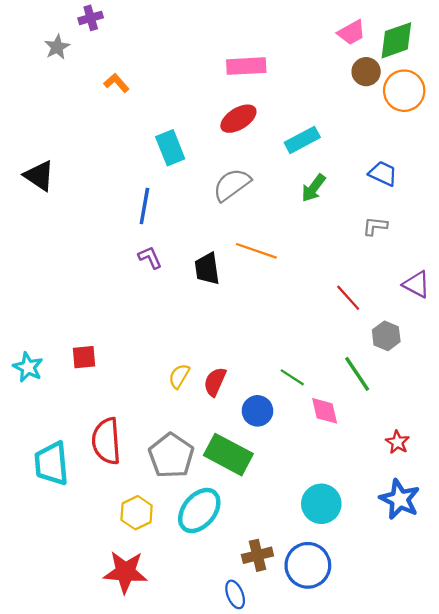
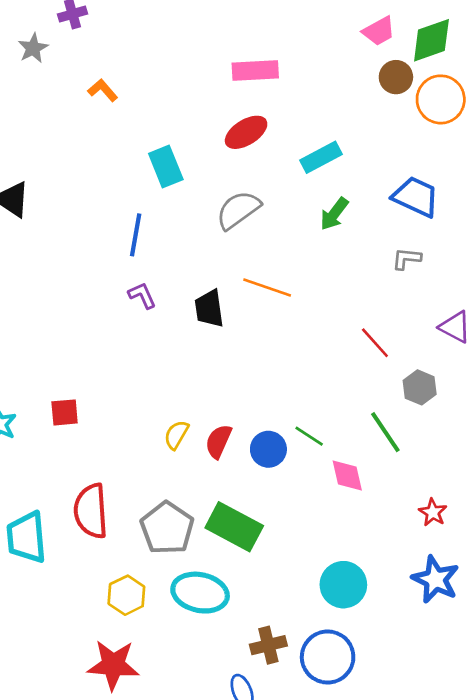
blue trapezoid: (383, 174) -> (416, 197), size x1.4
blue circle: (257, 411) -> (268, 449), moved
cyan ellipse: (199, 510) -> (200, 593), turned 63

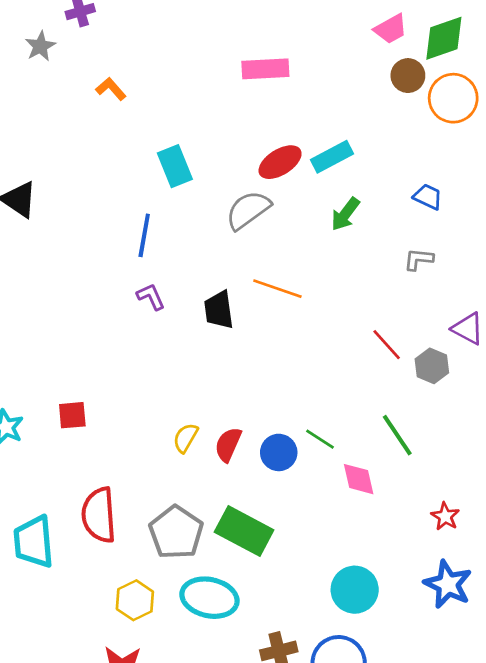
red ellipse: (246, 132) -> (280, 162), moved
blue trapezoid: (416, 197) -> (428, 197), size x0.6
gray hexagon: (420, 387) -> (432, 366), moved

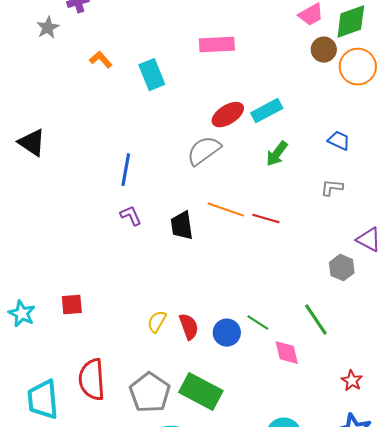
cyan rectangle: (175, 166) -> (152, 75), moved
red line: (387, 345) -> (266, 219), moved, turned -32
red semicircle: (228, 444) -> (189, 327), turned 136

